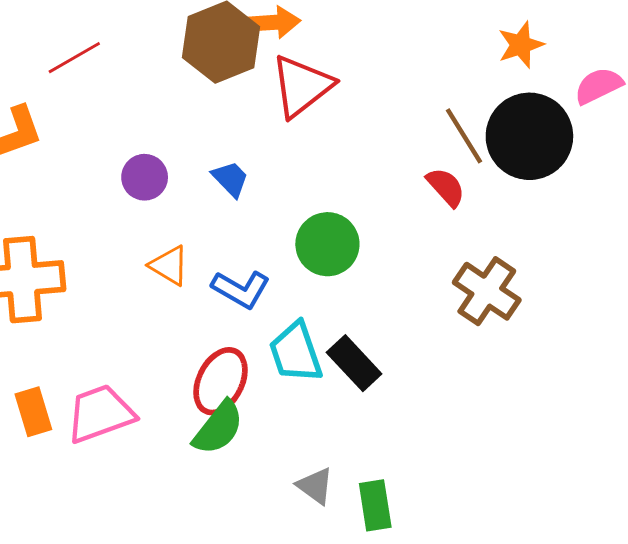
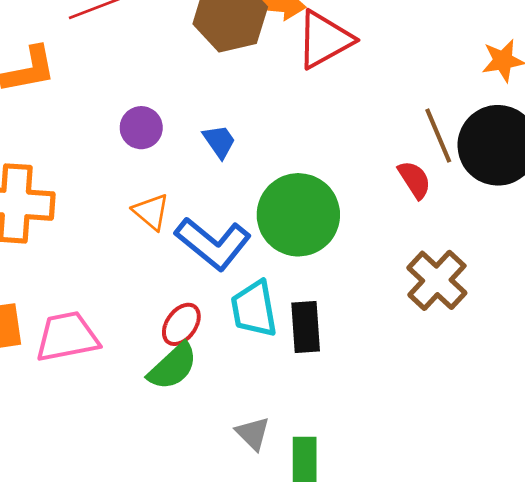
red triangle: (302, 86) -> (324, 40), moved
green circle: (327, 244) -> (298, 215), size x1.4
blue L-shape: (241, 289) -> (213, 243), size x1.4
black rectangle: (354, 363) -> (306, 327), turned 30
red ellipse: (220, 381) -> (181, 324), size x0.7

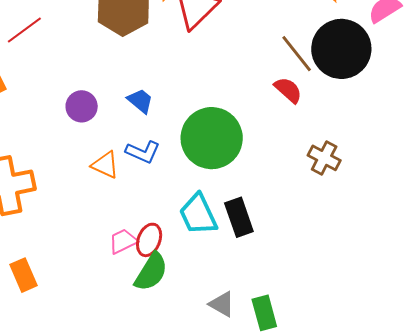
blue L-shape: (213, 243) -> (143, 152), moved, size x0.6
brown cross: (437, 280) -> (324, 158), size x0.7
pink trapezoid: (67, 337) -> (123, 241), moved, size x0.6

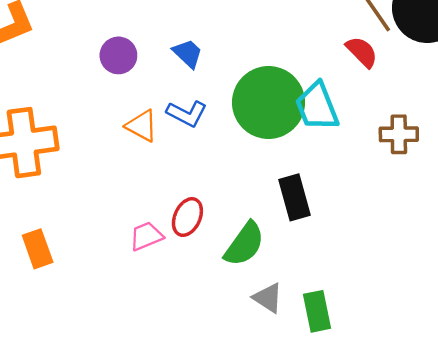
brown cross: (324, 158) -> (399, 134), turned -32
cyan trapezoid: (198, 214) -> (317, 106), moved
pink trapezoid: (123, 241) -> (146, 236), moved
green semicircle: (151, 272) -> (244, 244), moved

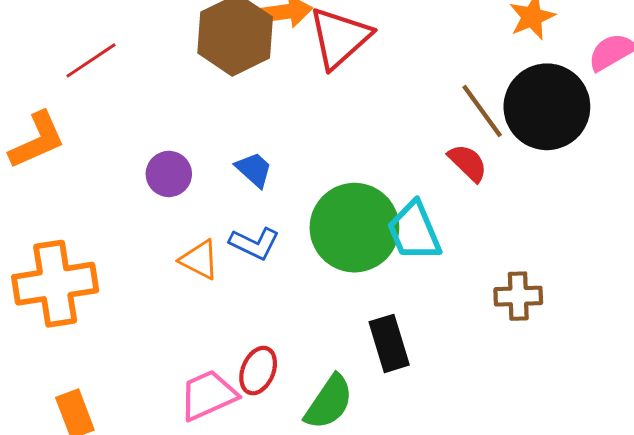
brown cross: (399, 134) -> (518, 296), moved
pink trapezoid: (146, 236) -> (208, 395), size x1.4

